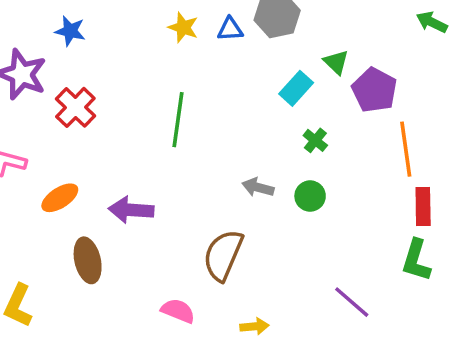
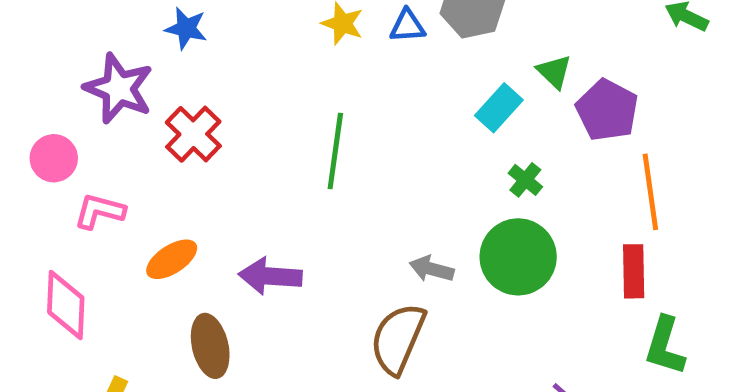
gray arrow: (258, 187) -> (432, 269), moved
green circle: (310, 196) -> (518, 257), size x1.8
red rectangle: (423, 206) -> (634, 271), moved

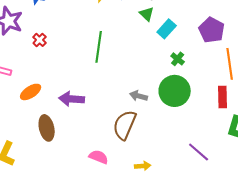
green triangle: (554, 72) -> (147, 14), moved
red cross: (193, 134) -> (40, 40), size x0.6

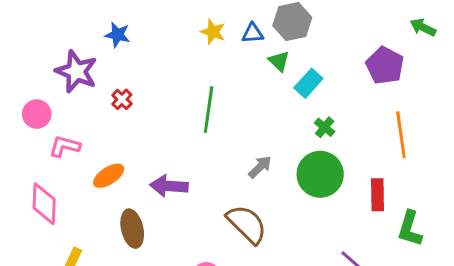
purple pentagon: (212, 30) -> (385, 66), moved
gray arrow: (139, 96) -> (260, 167), moved, turned 120
red rectangle: (223, 97) -> (377, 195), moved
brown semicircle: (125, 125) -> (247, 224), turned 112

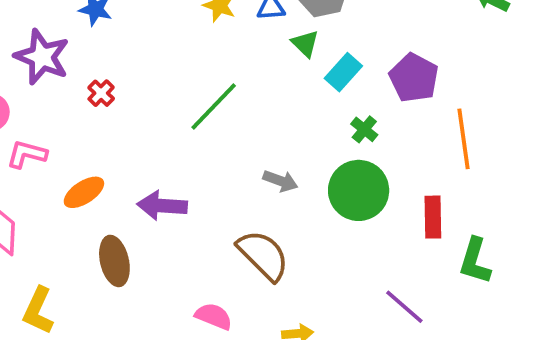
purple pentagon: (385, 66) -> (414, 78), moved
green line: (209, 110) -> (214, 106), turned 36
gray arrow: (260, 167) -> (280, 181), turned 65

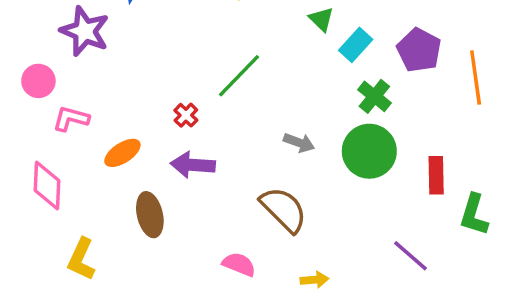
red cross: (101, 93) -> (186, 115), moved
green cross: (364, 129) -> (374, 96), size x1.4
orange line: (463, 139) -> (476, 77), moved

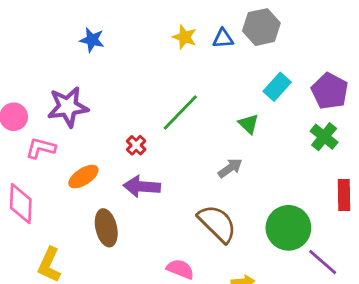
green triangle: (321, 19) -> (249, 124), moved
purple star: (85, 31) -> (68, 107), moved, turned -30
green cross: (374, 96) -> (324, 137), moved
gray arrow: (299, 143) -> (230, 168), turned -55
green circle: (369, 151) -> (288, 228), moved

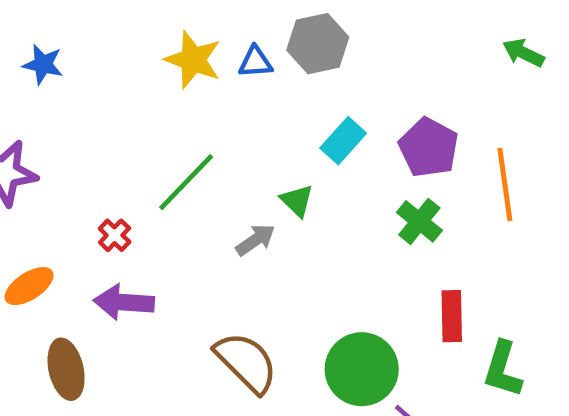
yellow star: (185, 37) -> (193, 60), size x1.4
gray arrow: (230, 168) -> (255, 240), moved

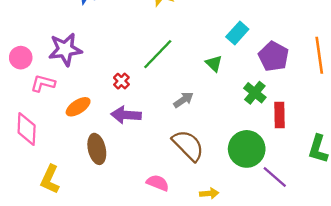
purple pentagon: (429, 148) -> (274, 56), moved
green cross: (419, 221) -> (255, 93), moved
gray arrow: (255, 240) -> (183, 100), moved
red rectangle: (452, 316) -> (279, 115), moved

